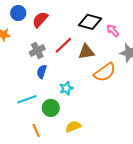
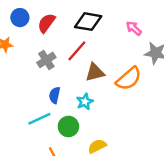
black diamond: (90, 22) -> (88, 22), moved
brown triangle: (86, 52) -> (95, 72), moved
blue semicircle: (42, 72) -> (55, 95), moved

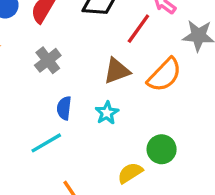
red line: (77, 51) -> (138, 29), moved
green circle: (68, 126) -> (162, 149), moved

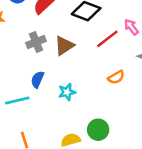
brown triangle: (117, 71) -> (64, 46), moved, turned -30
orange semicircle: (165, 75) -> (116, 77), size x0.6

